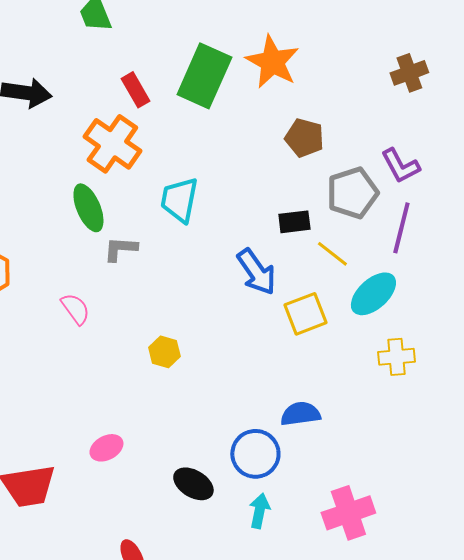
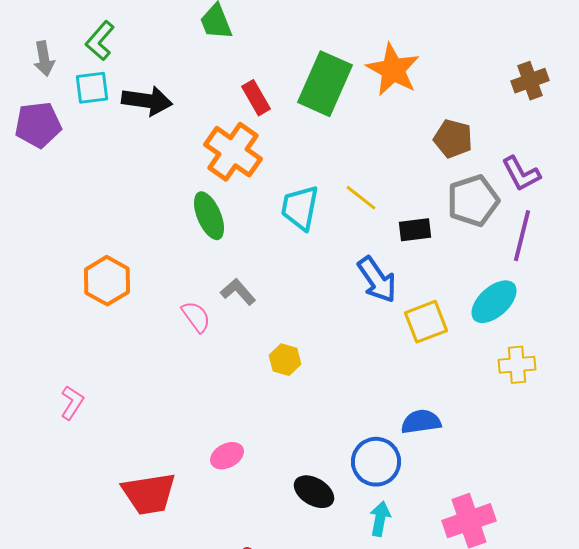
brown pentagon: (304, 138) -> (453, 139), moved
gray L-shape: (120, 249) -> (238, 292), moved, turned 45
yellow line: (332, 254) -> (361, 198), moved

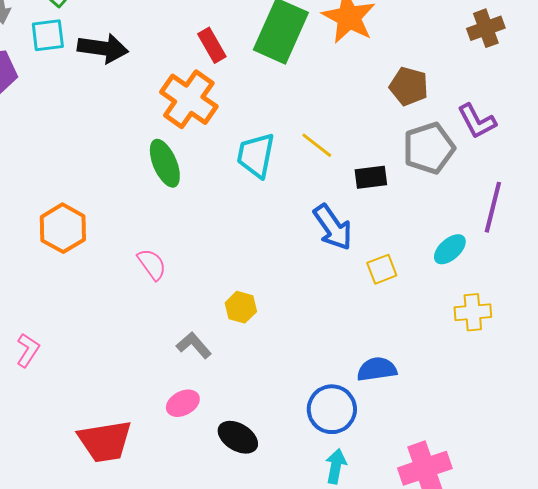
purple line: (522, 236) -> (493, 207), moved
gray L-shape: (238, 292) -> (194, 345), moved
cyan ellipse: (494, 302) -> (450, 249), size x0.7
yellow square: (426, 322) -> (382, 269), size x0.7
black ellipse: (314, 492) -> (238, 437), moved

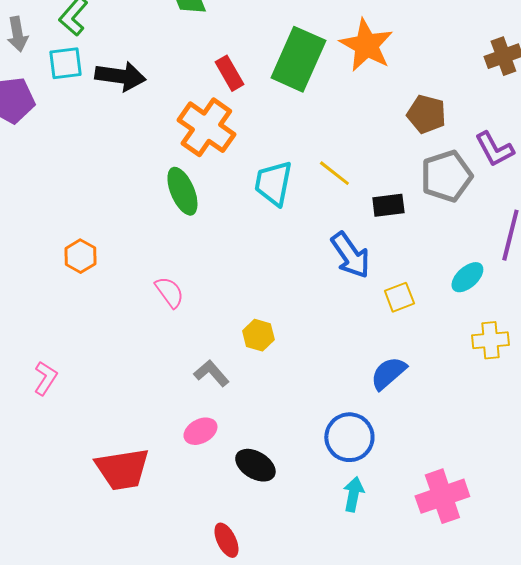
orange hexagon: (63, 228) -> (80, 256), size x0.7
blue semicircle: (377, 369) -> (388, 373), moved, turned -33

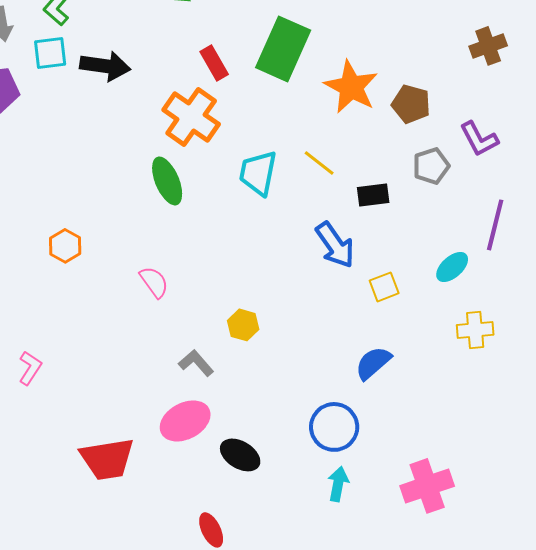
orange star: (366, 45) -> (351, 87), moved
gray pentagon: (446, 176) -> (431, 166), size x0.7
pink ellipse: (200, 431) -> (185, 421), size x1.5

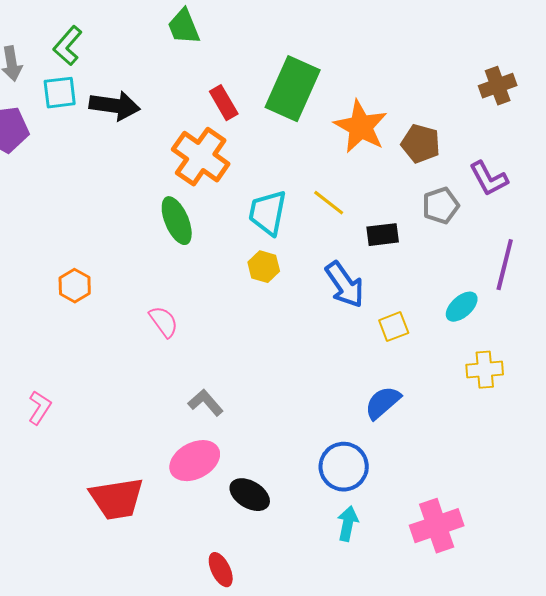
yellow hexagon: (243, 325) -> (264, 267), moved

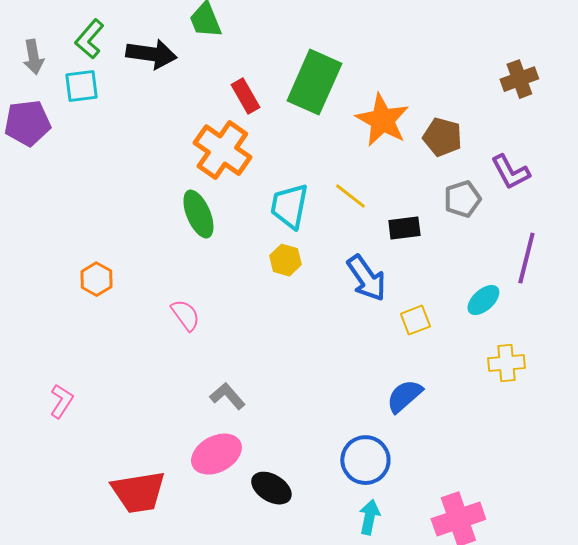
black arrow: (115, 106) -> (151, 54), moved

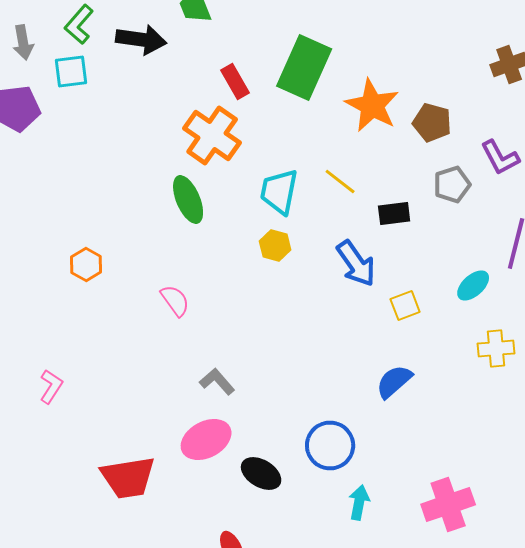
blue circle: (365, 460) -> (330, 446), moved

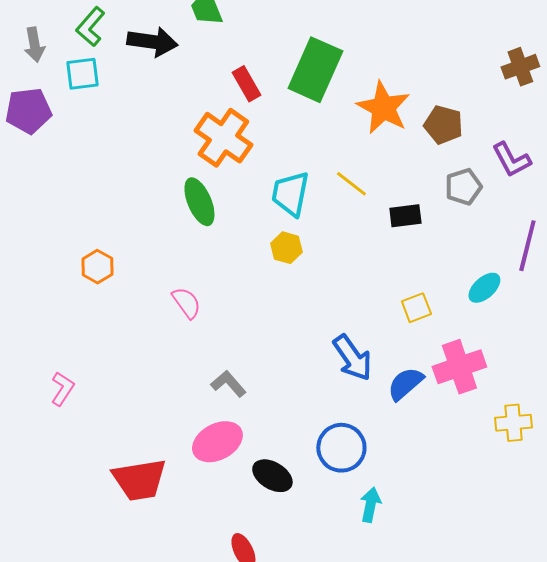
blue arrow: (356, 264) -> (352, 358), moved
yellow cross: (496, 348) -> (513, 423), moved
pink cross: (448, 504) -> (459, 367), moved

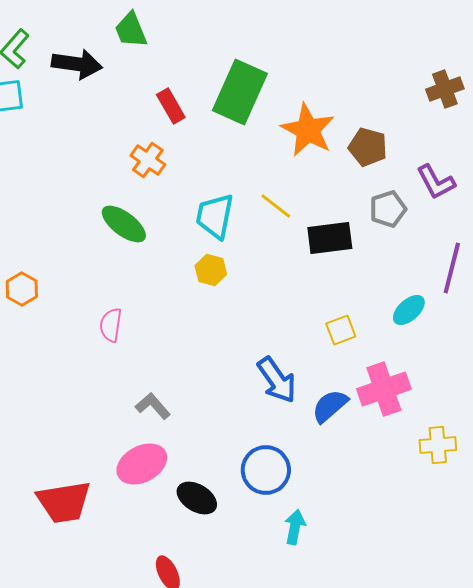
orange cross: (223, 138) -> (148, 160), size x0.6
green ellipse: (199, 202) -> (124, 224), turned -30
black rectangle: (405, 216) -> (330, 238), size x1.4
pink semicircle: (186, 303) -> (111, 325), turned -136

